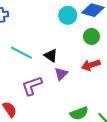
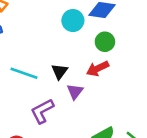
black triangle: (51, 55) -> (60, 72), turned 40
red arrow: (91, 65) -> (98, 69), moved

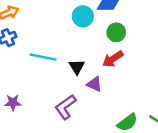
cyan line: (24, 73) -> (43, 57), moved
purple triangle: (75, 92) -> (94, 84), turned -35

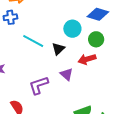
cyan circle: (83, 16) -> (72, 29), moved
black triangle: (77, 67) -> (58, 49), moved

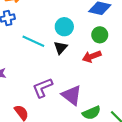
cyan circle: (72, 29) -> (64, 27), moved
purple triangle: (67, 74) -> (72, 95), moved, size x1.5

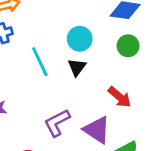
cyan line: (33, 41) -> (40, 62), turned 45
red arrow: (92, 56) -> (120, 97), moved, turned -114

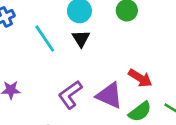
red arrow: (120, 97) -> (140, 78), moved

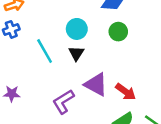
purple triangle: (109, 95) -> (96, 84), moved

